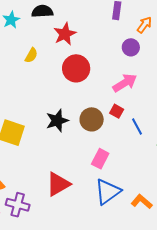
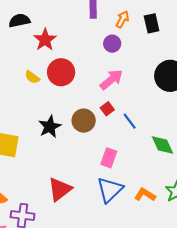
yellow semicircle: (31, 55) -> (32, 77), moved, turned 105
red square: (117, 111) -> (107, 109), turned 32
pink rectangle: (100, 159) -> (109, 158), moved

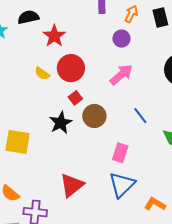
red square: (107, 109) -> (75, 98), moved
orange L-shape: (145, 195) -> (155, 204), moved

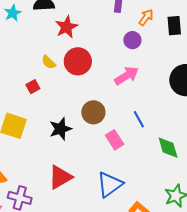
red square: (75, 98) -> (33, 87), moved
black star: (61, 123) -> (60, 129), moved
pink rectangle: (120, 153) -> (115, 140), moved, turned -60

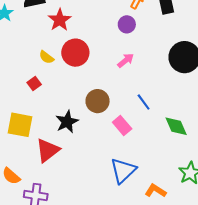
pink arrow: (127, 76) -> (126, 60), size x0.7
red triangle: (60, 177) -> (48, 150), moved

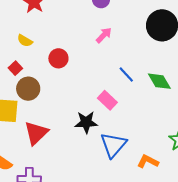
red circle: (75, 53) -> (58, 58), moved, size x0.7
brown circle: (98, 101) -> (28, 89), moved
black star: (67, 122) -> (86, 122), moved, turned 30
green diamond: (176, 126) -> (159, 81), moved

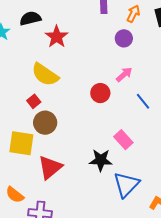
yellow semicircle: (25, 41) -> (45, 75), size x1.8
red circle: (58, 58) -> (100, 93), moved
blue line: (126, 75) -> (143, 101), moved

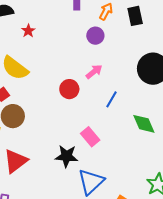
red star: (57, 37) -> (28, 31), size x0.6
blue line: (143, 101) -> (112, 99), turned 66

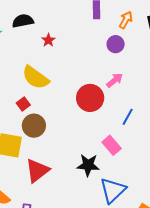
red circle: (69, 89) -> (90, 98), size x1.4
blue line: (112, 99) -> (128, 117), moved

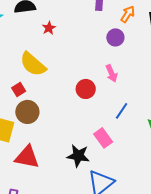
pink arrow: (115, 80) -> (112, 73), turned 102
red circle: (90, 98) -> (86, 89), size x0.7
red triangle: (37, 171) -> (27, 157), turned 44

